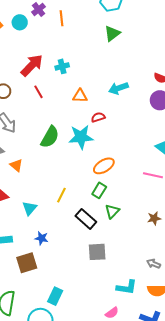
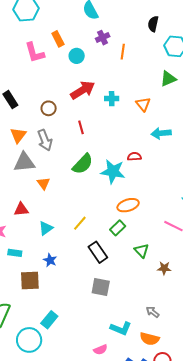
cyan circle: (20, 22) -> (77, 56), moved
red line: (38, 92) -> (81, 127), moved
orange triangle: (80, 96) -> (143, 104), moved, turned 35
green triangle: (112, 211) -> (142, 251), moved, turned -42

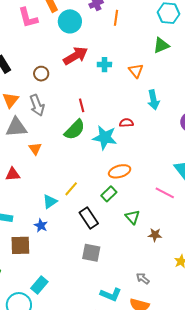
cyan circle: (77, 56) -> (70, 21), size x1.5
red line: (81, 127) -> (82, 105), moved
cyan arrow: (161, 133) -> (153, 100), turned -96
cyan triangle: (46, 228) -> (50, 202), moved

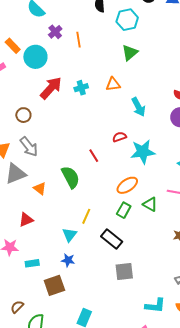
orange triangle: (136, 71) -> (113, 84), turned -42
red line: (82, 105) -> (94, 156), moved
green semicircle: (75, 130) -> (71, 177), moved, turned -55
cyan star: (105, 138) -> (143, 152), moved
green triangle: (132, 217) -> (150, 204), moved

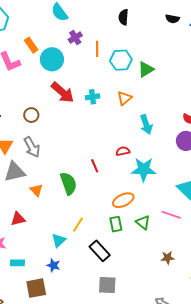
cyan hexagon: (127, 20) -> (121, 60), moved
orange triangle: (113, 84) -> (124, 98), turned -42
red arrow: (51, 88) -> (63, 92), turned 80
green rectangle: (124, 210) -> (116, 224), turned -49

